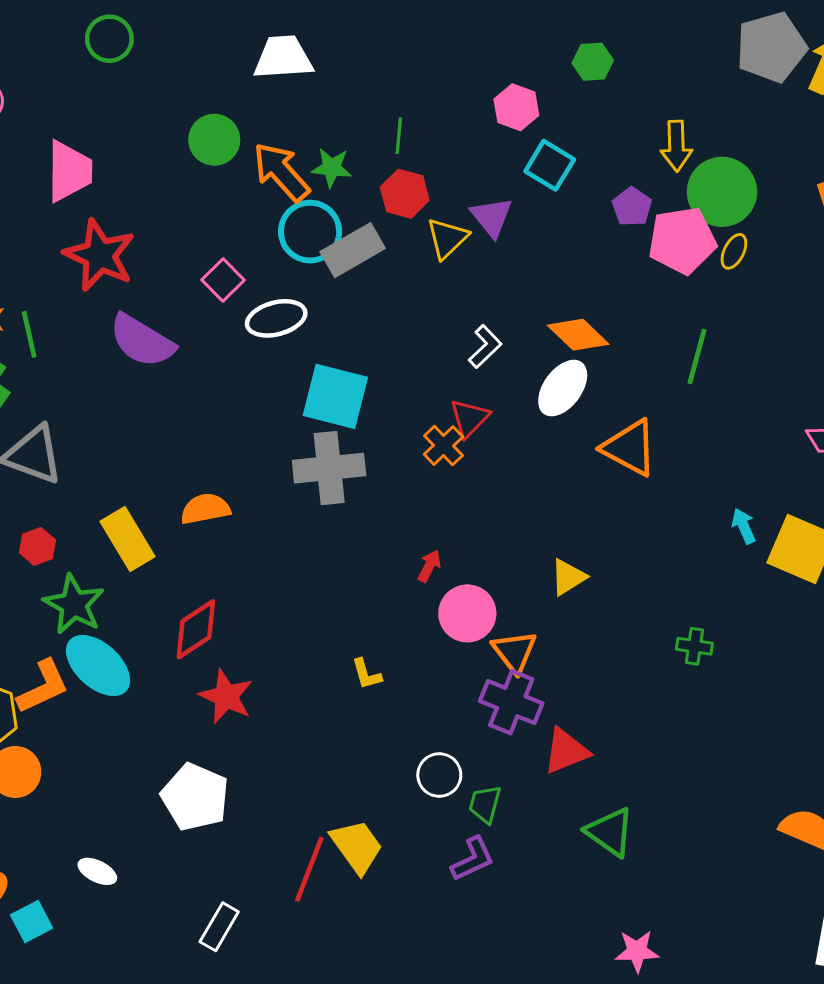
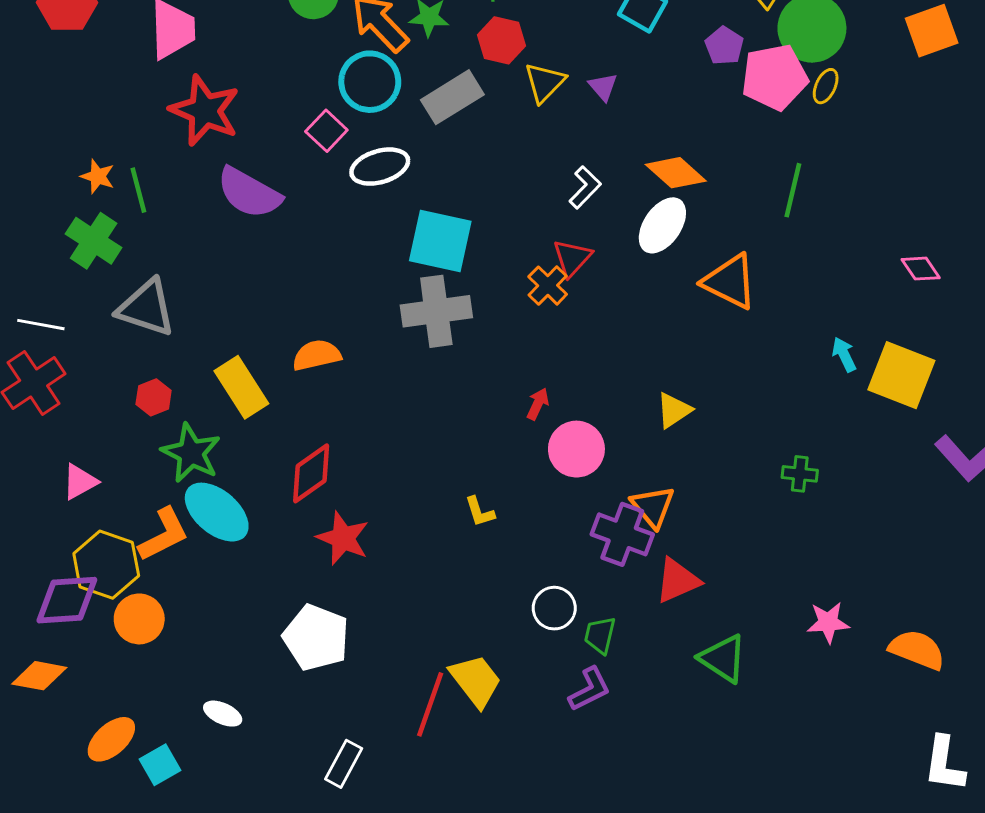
purple triangle: (492, 217) -> (603, 87), moved, size x0.7
cyan circle: (310, 232) -> (370, 82), moved
orange triangle: (514, 652) -> (653, 507), moved
pink star: (637, 951) -> (828, 622), moved

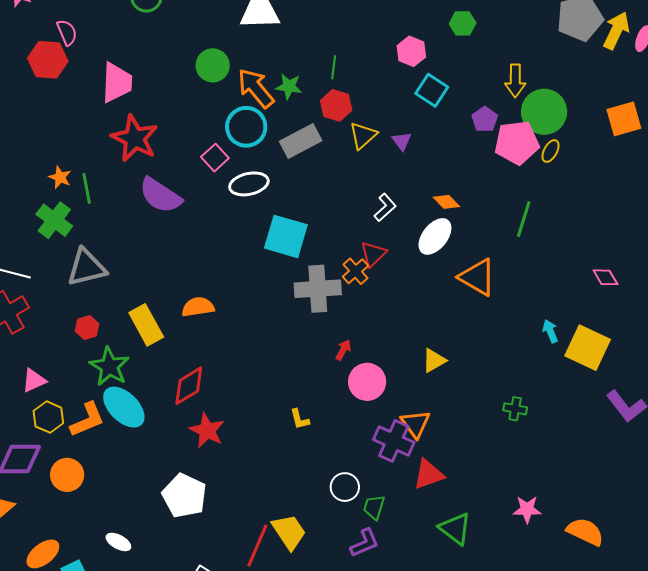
orange diamond: (676, 173) -> (446, 202), size x0.7
gray triangle: (146, 308) -> (86, 267), turned -36
gray cross: (436, 311) -> (318, 289), moved
yellow hexagon: (106, 565) -> (48, 417), moved, size x0.7

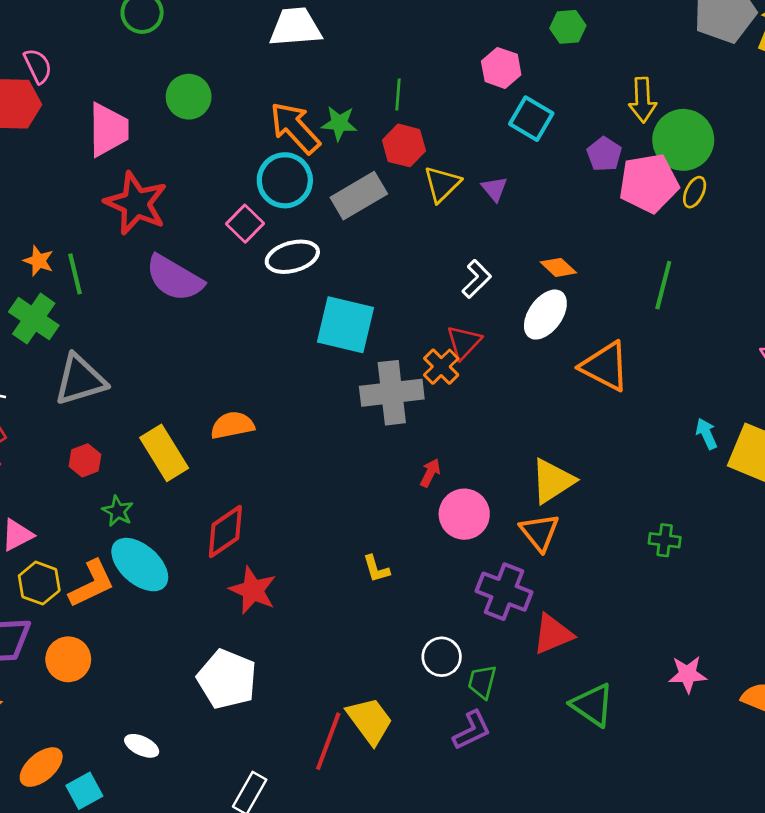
green circle: (213, 65) -> (189, 97), moved
yellow triangle: (434, 360) -> (553, 481), size x1.4
green star: (109, 366) -> (118, 511), size x0.6
orange triangle: (415, 424) -> (540, 532), moved

